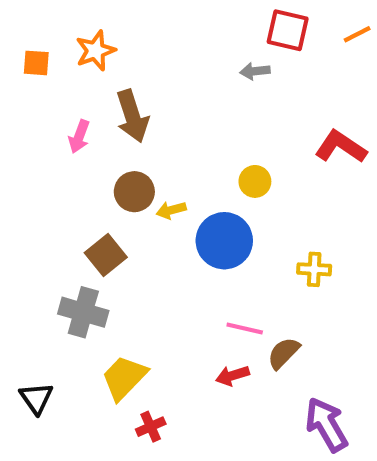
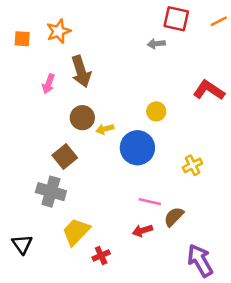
yellow cross: (314, 269) -> (193, 165), turned -30
red cross: (151, 427) -> (101, 256), moved

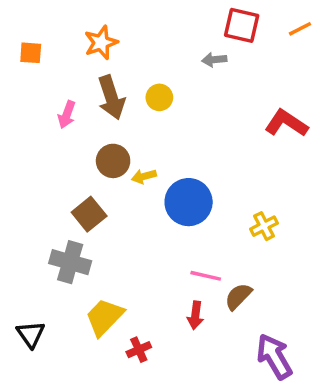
orange star: (58, 31) -> (101, 43), moved
yellow circle: (156, 111) -> (159, 97), moved
red arrow: (142, 230) -> (195, 315), turned -66

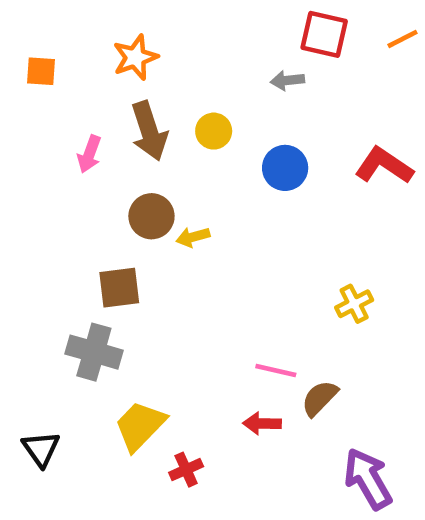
blue circle: (189, 202) -> (285, 168), moved, size x0.7
brown square: (89, 214) -> (119, 288), turned 32
red arrow: (195, 315) -> (262, 423), turned 84

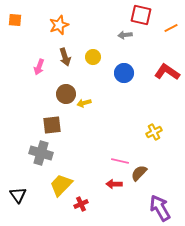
orange line: (402, 39) -> (171, 28), moved
orange square: (41, 71) -> (15, 20), moved
brown arrow: (149, 131) -> (65, 57), size x0.7

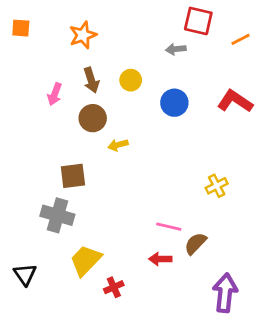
brown circle: (66, 94) -> (93, 118), moved
purple arrow: (160, 208) -> (225, 293), turned 36

